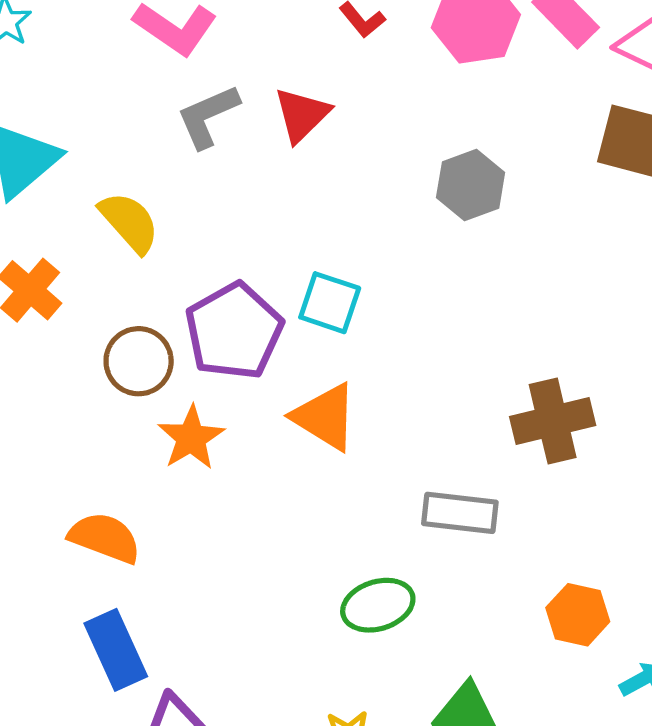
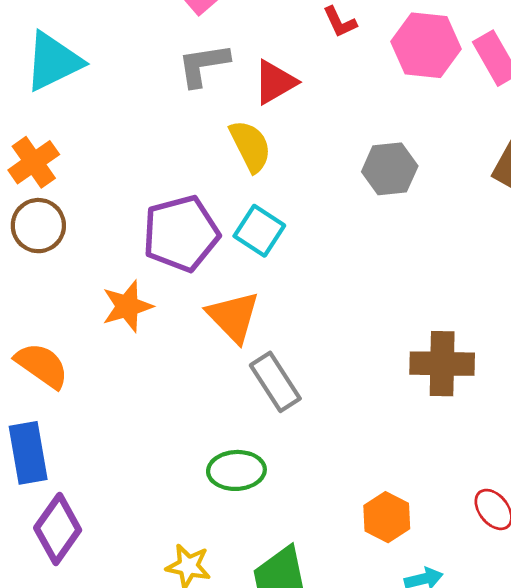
yellow semicircle: (129, 222) -> (250, 146), moved
brown circle: (139, 361) -> (38, 226), moved
brown cross: (553, 421) -> (442, 364), moved
gray rectangle: (460, 513) -> (275, 382), moved, turned 36

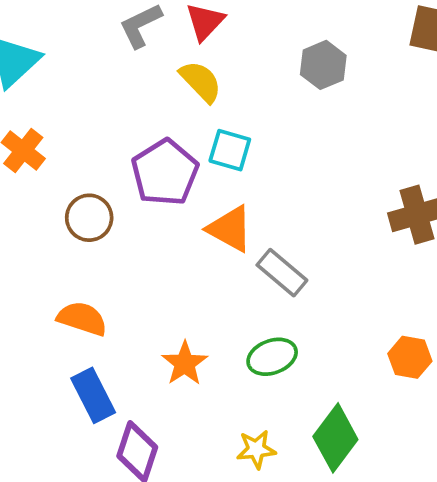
brown circle: (38, 226) -> (89, 218), moved
orange star: (127, 306) -> (185, 363), moved

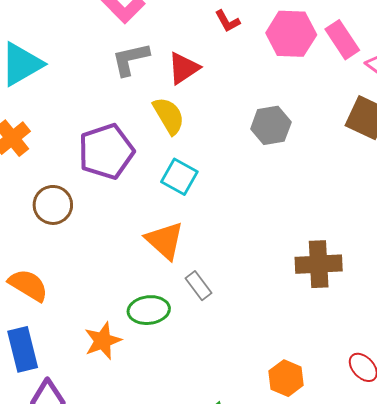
purple pentagon: (165, 173) -> (106, 151), moved
gray rectangle: (282, 273) -> (198, 286), size x0.7
green ellipse: (272, 357) -> (149, 310), moved

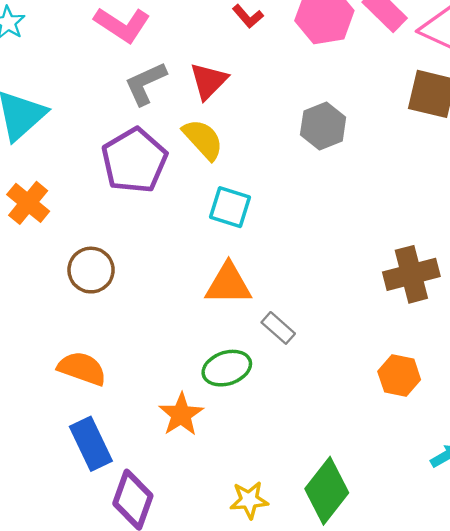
purple pentagon: (106, 151) -> (134, 161), moved
orange triangle: (165, 240) -> (228, 284), turned -30
orange hexagon: (286, 378) -> (399, 376), moved

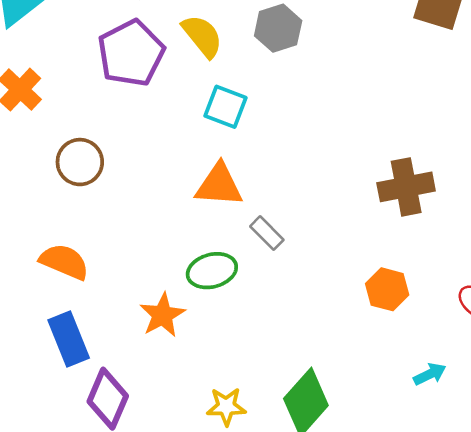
gray hexagon: (323, 126) -> (278, 28), moved

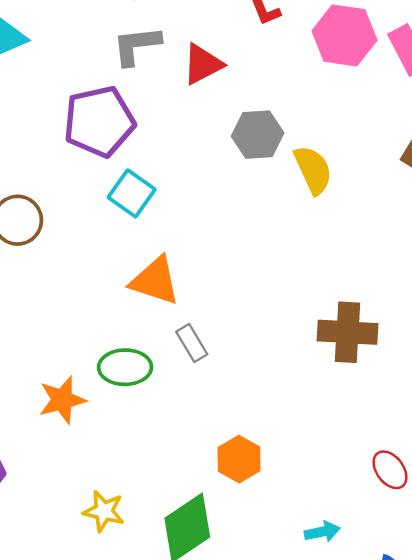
yellow semicircle: (202, 36) -> (313, 170), moved
cyan square: (226, 107) -> (132, 193), moved
orange hexagon: (387, 289) -> (239, 459), moved

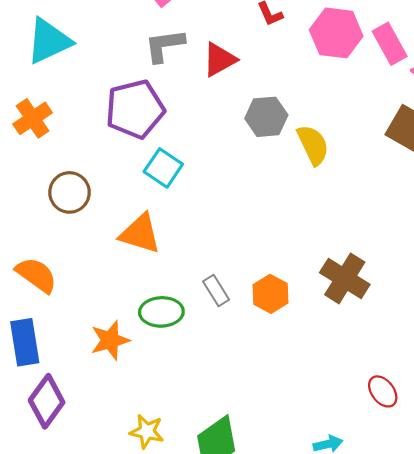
orange triangle: (155, 281) -> (140, 234), moved
brown cross: (348, 332) -> (345, 278), turned 30
orange hexagon: (239, 459) -> (270, 294), moved

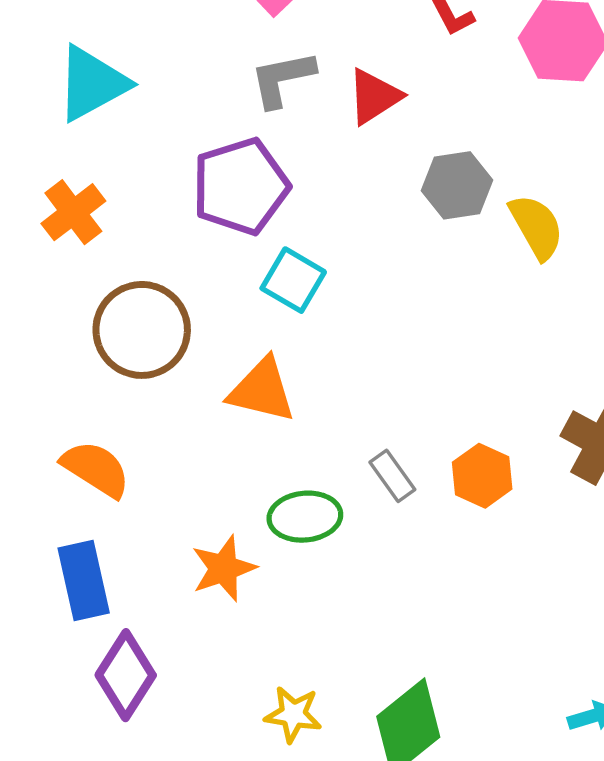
brown circle: (69, 192) -> (142, 330), size x1.4

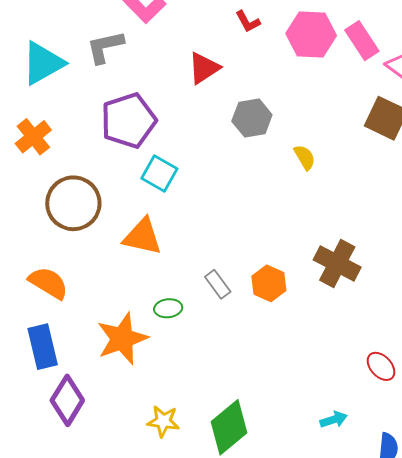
gray L-shape: (282, 79) -> (105, 47), moved
yellow semicircle: (536, 227) -> (305, 157), moved, size x0.7
green ellipse: (305, 517) -> (168, 308), size x0.7
orange star: (224, 568) -> (122, 339), size x1.4

